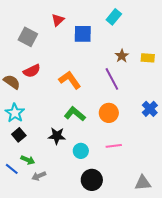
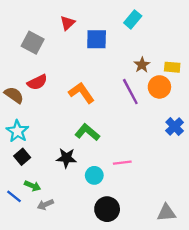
orange circle: (109, 113) -> (159, 87), moved
pink line: (114, 146) -> (122, 163), moved

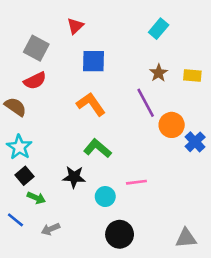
cyan rectangle: (133, 19) -> (159, 29), moved
blue square: (97, 39) -> (94, 61), moved
red semicircle: (37, 82) -> (35, 81), moved
orange circle: (159, 87) -> (172, 125), moved
green arrow: (33, 186) -> (36, 198), moved

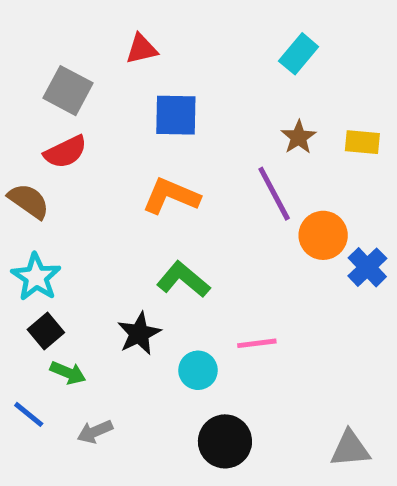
red triangle: (75, 26) -> (142, 49), turned 30
orange L-shape: (91, 104) -> (171, 196), turned -32
black star: (74, 177) -> (139, 333), turned -30

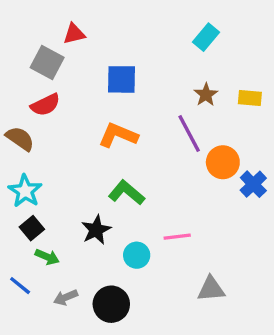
red triangle: (142, 49) -> (74, 34), moved
black circle: (225, 441) -> (111, 304), moved
gray triangle: (350, 449) -> (211, 289), moved

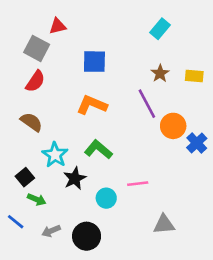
red semicircle: (45, 105) -> (35, 81), turned -30
brown semicircle: (20, 139) -> (31, 122), moved
cyan star: (25, 191) -> (55, 155), moved

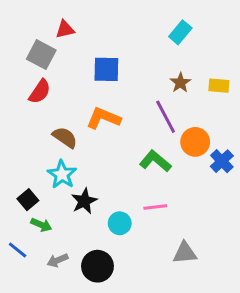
brown semicircle: (31, 122) -> (65, 137), moved
green L-shape: (98, 150) -> (155, 161), moved

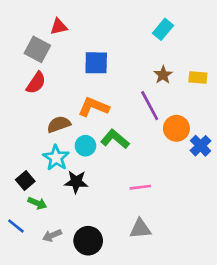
brown semicircle: (65, 137) -> (59, 124), turned -55
green L-shape: (155, 161) -> (115, 139), moved
black star: (84, 201) -> (76, 182), turned 30
cyan circle: (120, 223) -> (85, 146), moved
gray triangle: (185, 253) -> (140, 229), moved

